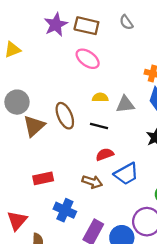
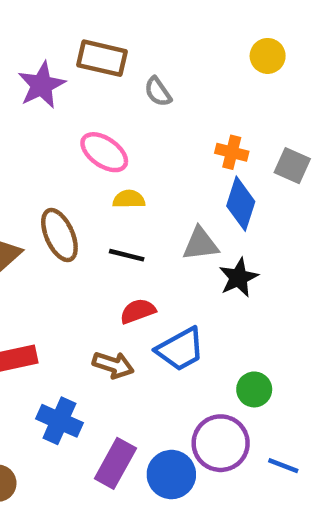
gray semicircle: (126, 22) -> (158, 92), moved
purple star: (56, 25) -> (42, 85), moved
pink ellipse: (88, 59) -> (104, 152), moved
gray triangle: (125, 104) -> (200, 244), moved

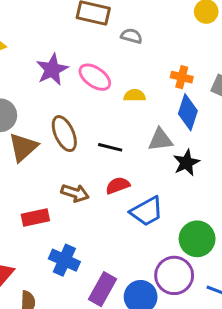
purple star: (42, 85) -> (52, 70), moved
gray semicircle: (158, 92) -> (131, 36), turned 140
yellow semicircle: (129, 199) -> (134, 95), moved
brown arrow: (113, 365) -> (75, 193), moved
green circle: (254, 389) -> (197, 239), size x1.5

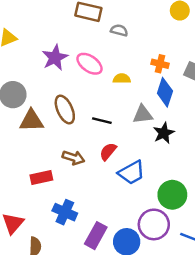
brown triangle: (23, 147) -> (31, 121), turned 40
red semicircle: (118, 185) -> (108, 152), turned -30

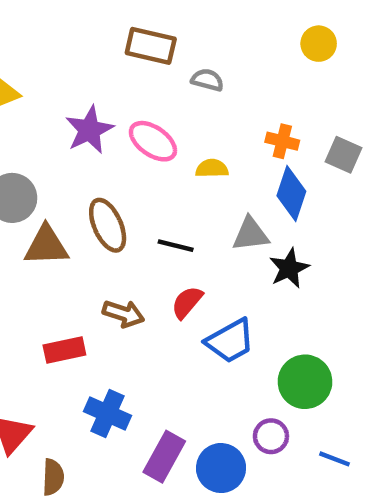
purple circle: (154, 224) -> (271, 436), size x0.6

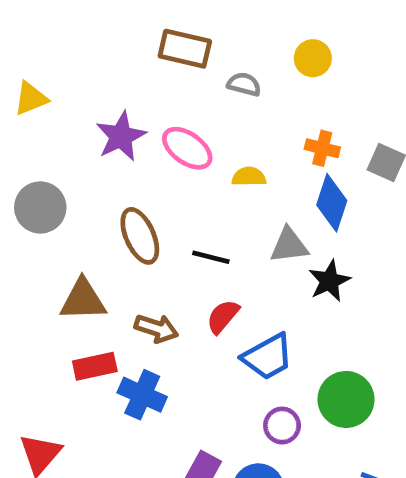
yellow circle: (319, 44) -> (313, 58), moved
brown triangle: (46, 246) -> (83, 300), moved
blue cross: (108, 414) -> (142, 395), moved
purple circle: (271, 436) -> (282, 426), moved

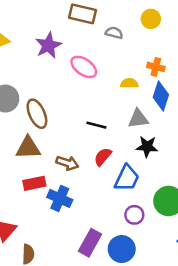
purple star: (121, 136) -> (48, 45), moved
yellow semicircle: (249, 177) -> (129, 83), moved
brown ellipse: (140, 236) -> (37, 114), moved
black star: (329, 281) -> (147, 147), moved, turned 30
blue trapezoid: (268, 357) -> (127, 178), turned -36

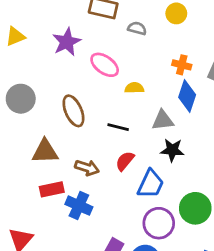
yellow semicircle: (129, 83) -> (134, 88), moved
brown ellipse: (37, 114) -> (73, 111), moved
purple circle: (134, 215) -> (159, 223), size x1.5

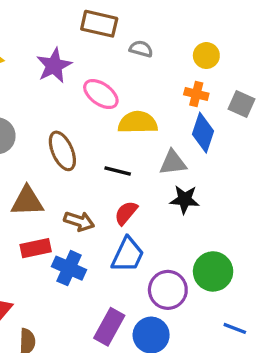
yellow circle: (176, 13) -> (206, 56), moved
yellow semicircle: (134, 88) -> (138, 122), size x1.6
blue trapezoid: (151, 184) -> (128, 255), moved

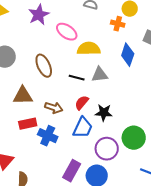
orange cross: (196, 94) -> (118, 24), moved
gray triangle: (173, 163) -> (100, 75), moved
black star: (185, 199) -> (104, 113), moved

